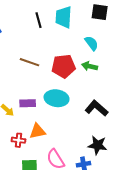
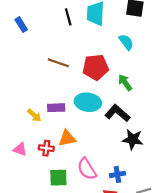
green arrow: (90, 66) -> (125, 83), moved, turned 42
black L-shape: (97, 108) -> (117, 113), moved
black star: (98, 145) -> (133, 139), moved

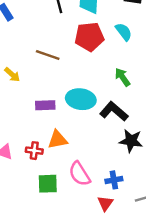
red pentagon: (96, 67) -> (89, 37), moved
yellow arrow: (34, 115) -> (12, 75), moved

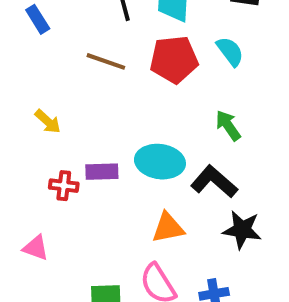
brown line: (48, 55) -> (106, 61), moved
orange triangle: (58, 140) -> (168, 228), moved
red cross: (34, 151) -> (64, 186), moved

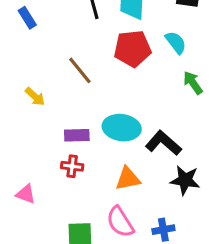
brown line: (106, 61) -> (80, 70), moved, turned 32
green arrow: (228, 126) -> (193, 83), moved
red cross: (64, 186) -> (72, 166), moved

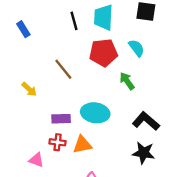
green arrow: (193, 83) -> (127, 81), moved
black L-shape: (163, 143) -> (146, 121), moved
orange triangle: (128, 179) -> (82, 145), moved
pink triangle: (26, 194) -> (36, 160), moved

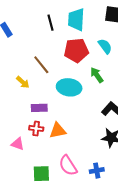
yellow arrow: (29, 89) -> (23, 82), moved
cyan ellipse: (95, 113) -> (69, 87), moved

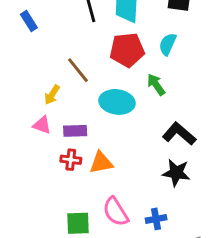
cyan semicircle: (105, 46) -> (168, 44), turned -119
yellow arrow: (23, 82) -> (52, 95), turned 80
pink triangle: (18, 144) -> (42, 125), moved

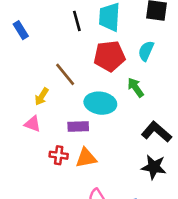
purple rectangle: (75, 131) -> (78, 127), moved

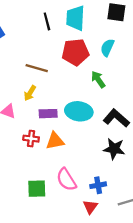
brown line: (65, 74) -> (37, 68), turned -35
yellow arrow: (42, 97) -> (30, 93), moved
cyan ellipse: (100, 103) -> (79, 111), moved

